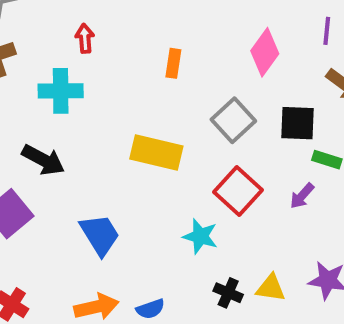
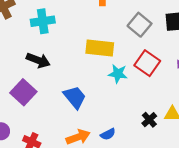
cyan star: (200, 236) -> (118, 74), moved
black cross: (228, 293) -> (149, 120), turned 32

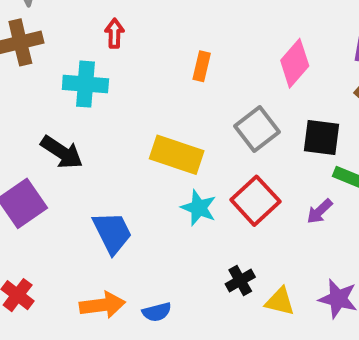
black cross: (149, 120) -> (240, 281), moved

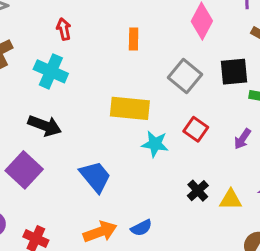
cyan cross: (85, 84) -> (51, 71), turned 32
red square: (255, 201) -> (196, 129), size x0.7
purple arrow: (320, 211) -> (242, 139), moved

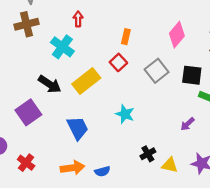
yellow rectangle: (130, 108) -> (86, 81), moved, turned -56
red square: (196, 129) -> (118, 62), moved

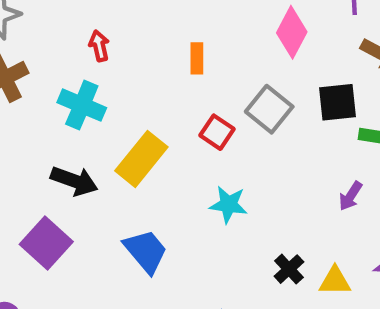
red square: (118, 62) -> (217, 132), moved

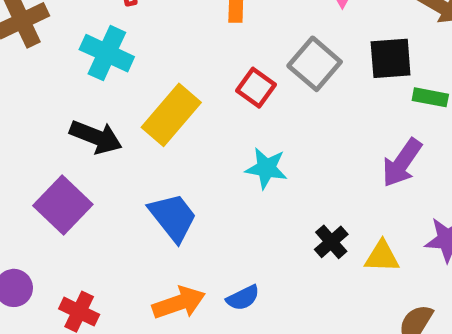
purple arrow: (350, 196) -> (402, 163), size x1.5

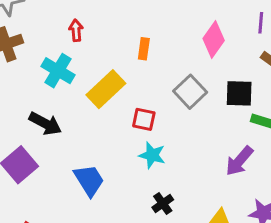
red square: (256, 88) -> (144, 119), moved, turned -30
yellow rectangle: (171, 115) -> (106, 89), moved
black cross: (331, 242) -> (163, 203), moved

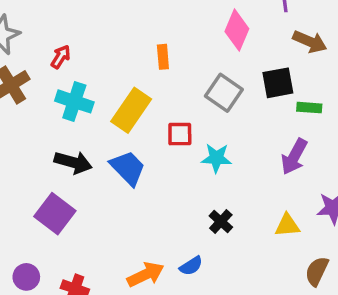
red arrow: (76, 30) -> (61, 57), moved, turned 50
cyan star: (152, 155) -> (216, 158), moved
blue trapezoid: (89, 180) -> (128, 168), moved

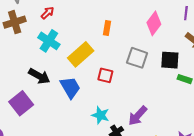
gray square: (224, 93) -> (137, 58), turned -30
purple arrow: (294, 157) -> (138, 116), moved
cyan star: (216, 158) -> (101, 115), moved

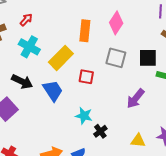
pink diamond: (154, 23) -> (116, 23), moved
orange rectangle: (107, 28) -> (85, 31), size x1.5
purple arrow: (138, 116) -> (136, 99), moved

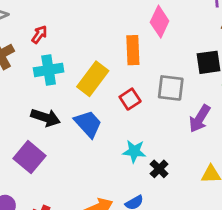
orange rectangle: (85, 31) -> (133, 50), moved
cyan cross: (29, 47) -> (49, 70), turned -30
gray square: (116, 58) -> (171, 88), moved
red square: (86, 77) -> (130, 99), turned -35

